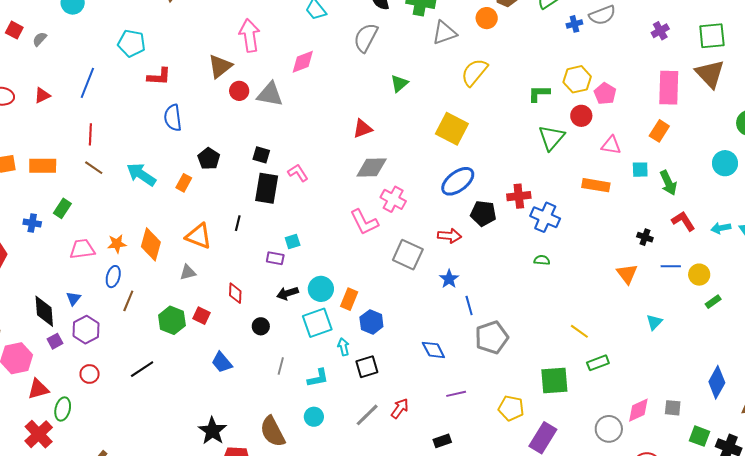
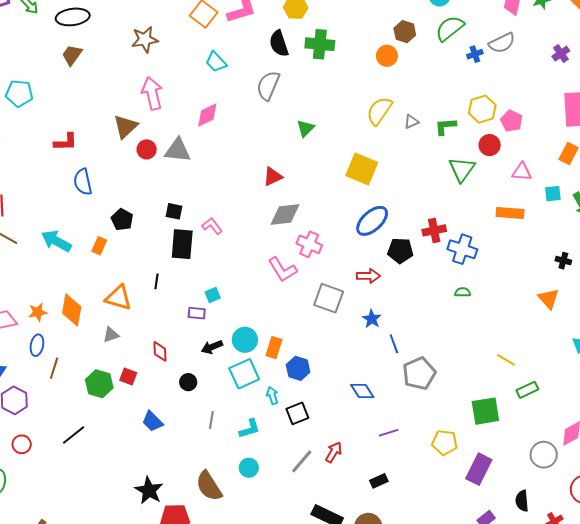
gray triangle: (444, 33) -> (411, 122), moved, size x0.6
cyan pentagon: (132, 43) -> (19, 93), moved

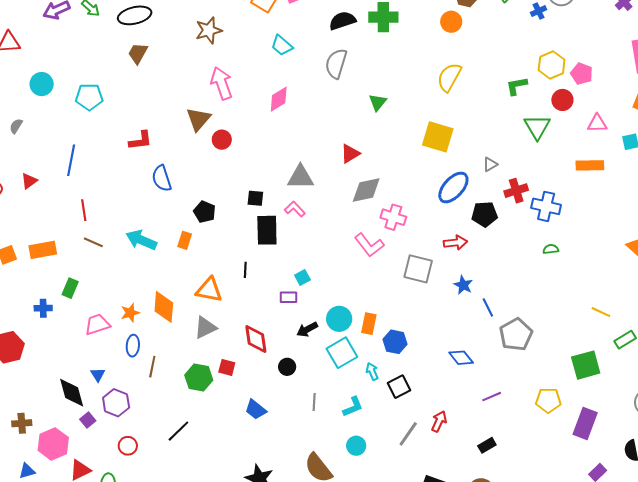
black semicircle: (279, 44) -> (342, 21), turned 96
gray triangle: (411, 122) -> (490, 164), moved
gray triangle: (178, 150) -> (300, 177), moved
gray triangle: (111, 335) -> (205, 328), size x1.4
red diamond: (160, 351) -> (256, 339), size x1.4

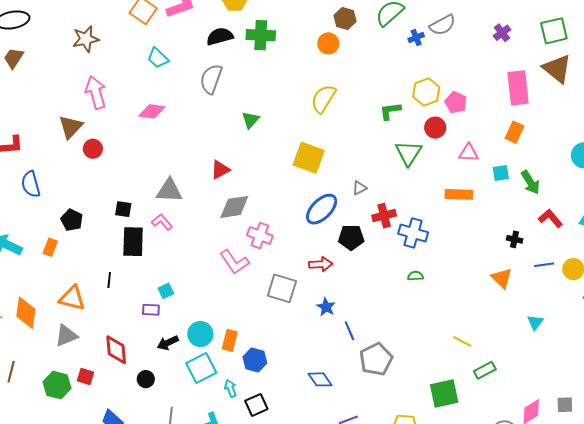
pink diamond: (279, 99) -> (152, 111), turned 36

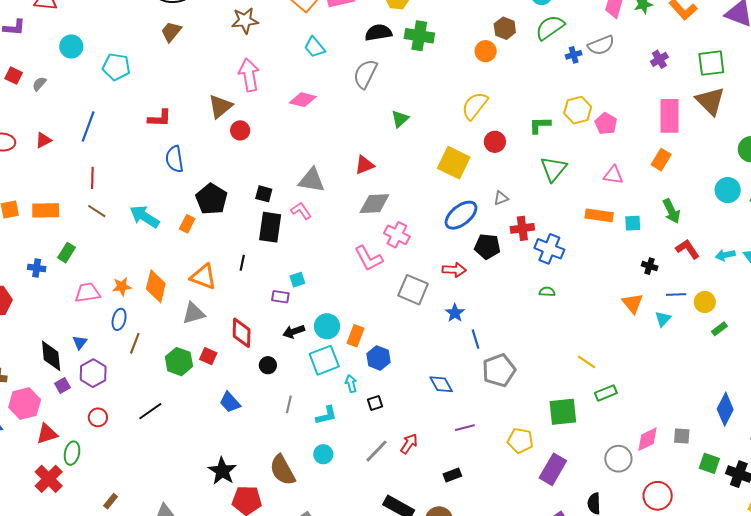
red circle: (435, 128) -> (495, 142), moved
cyan square: (501, 173) -> (633, 223), moved
black pentagon: (72, 220) -> (211, 199), size x1.4
cyan triangle: (535, 322) -> (663, 319), moved
black square: (256, 405) -> (375, 403), size x0.7

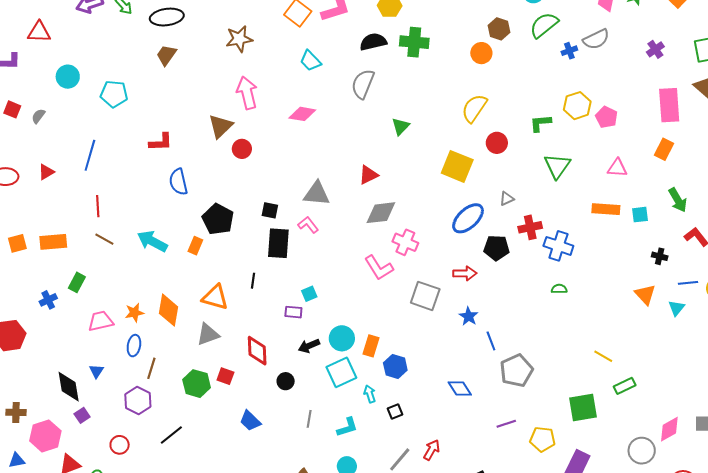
blue cross: (37, 268) -> (48, 300), turned -30
purple hexagon: (93, 373) -> (138, 401), moved
purple line: (465, 428) -> (506, 424), moved

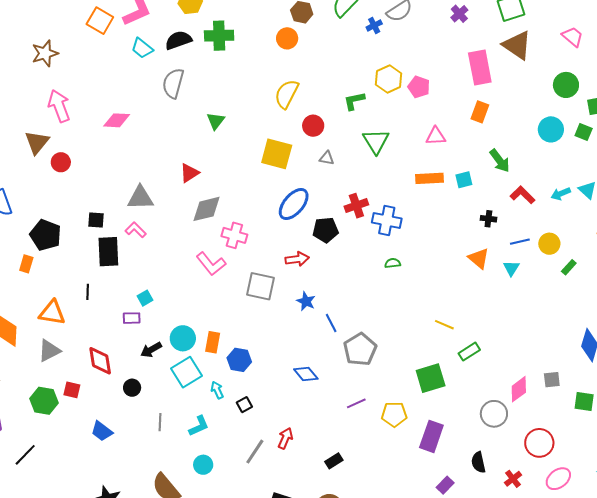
cyan trapezoid: (311, 61) -> (142, 48), moved
gray triangle: (507, 199) -> (327, 158), moved, turned 42

